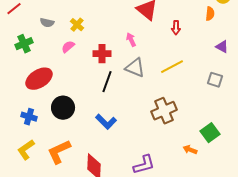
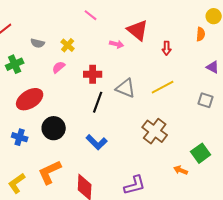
pink arrow: (131, 40) -> (117, 44), moved, turned 128
brown cross: (164, 111) -> (155, 131), turned -30
yellow L-shape: (26, 150) -> (17, 183), moved

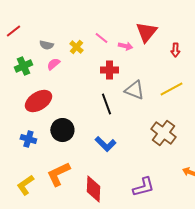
pink line: (91, 15) -> (101, 38), moved
red triangle: (138, 30) -> (146, 32), turned 30
pink semicircle: (59, 67) -> (53, 64), moved
red cross: (93, 74) -> (109, 70), moved
black line: (98, 102) -> (106, 104), turned -40

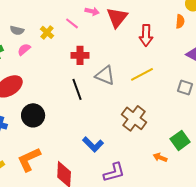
pink arrow: (125, 46) -> (92, 11), moved
red arrow: (175, 50) -> (146, 35), size x1.5
blue L-shape: (105, 144) -> (93, 144), moved

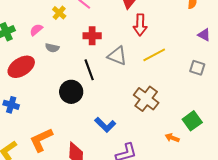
gray semicircle: (17, 30) -> (52, 48), moved
red arrow: (146, 35) -> (140, 25), moved
black circle: (33, 115) -> (71, 92), moved

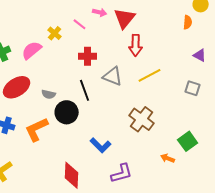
pink semicircle: (36, 30) -> (32, 50), size x1.5
gray semicircle: (52, 48) -> (49, 94), moved
orange L-shape: (41, 140) -> (37, 129), moved

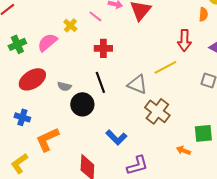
red arrow: (136, 45) -> (184, 40), moved
gray triangle: (113, 76) -> (137, 84), moved
orange L-shape: (37, 129) -> (47, 139), moved
green square: (188, 141) -> (203, 133), turned 30

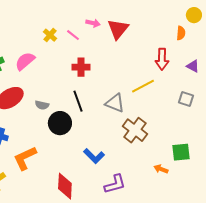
yellow cross: (70, 25) -> (50, 35), moved

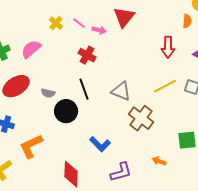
pink arrow: (93, 23) -> (99, 30), moved
red cross: (81, 67) -> (87, 55), turned 30
yellow line: (143, 86) -> (165, 86), moved
orange arrow: (161, 169) -> (159, 161), moved

